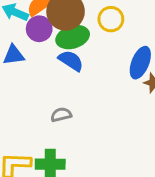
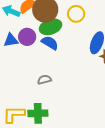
purple circle: (39, 29) -> (27, 37), moved

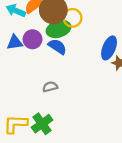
yellow circle: (76, 14) -> (73, 18), moved
green cross: (38, 113) -> (42, 124), turned -36

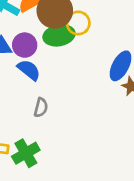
blue semicircle: (57, 47) -> (29, 70), moved
gray semicircle: (50, 87) -> (41, 108), turned 112

